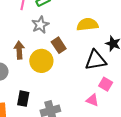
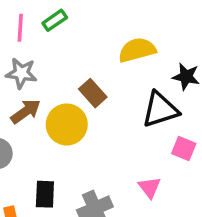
gray star: (40, 25) -> (21, 73), moved, turned -30
brown arrow: (19, 50) -> (26, 111), turned 66
pink triangle: (92, 100) -> (150, 187), moved, turned 40

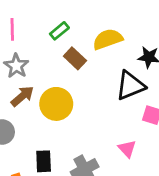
green rectangle: (55, 20) -> (59, 31), moved
gray star: (21, 73) -> (16, 66), turned 30
brown rectangle: (93, 93) -> (75, 58), moved

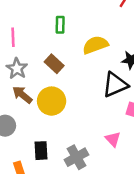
green rectangle: (59, 31) -> (60, 25), moved, turned -49
brown rectangle: (75, 58) -> (54, 64), moved
brown arrow: (22, 96) -> (22, 95), turned -100

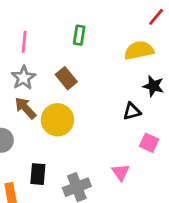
yellow semicircle: (95, 45) -> (139, 50), moved
black triangle: (115, 85) -> (132, 111), size x0.6

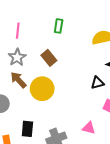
pink triangle: (121, 172) -> (89, 128), turned -40

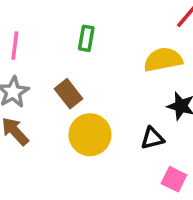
yellow circle: (42, 89) -> (90, 135), moved

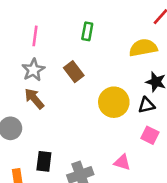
yellow circle: (90, 135) -> (114, 102), moved
black triangle: (152, 138) -> (146, 105), moved

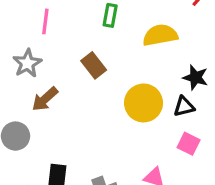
yellow semicircle: (143, 48) -> (160, 35), moved
gray star: (33, 70) -> (27, 63), moved
brown arrow: (34, 99) -> (45, 99), turned -90

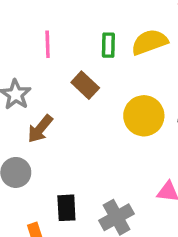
green rectangle: (110, 15) -> (108, 45), moved
pink line: (45, 21) -> (48, 44), moved

